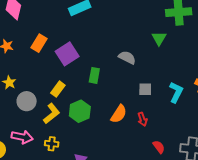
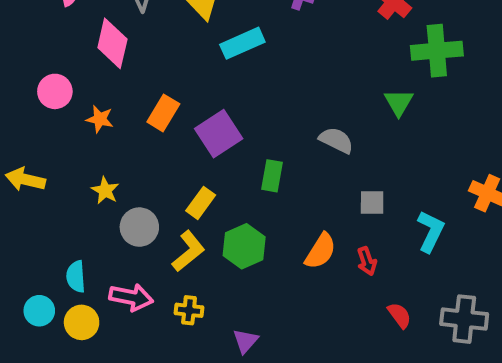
cyan L-shape: (176, 92) -> (431, 231), moved

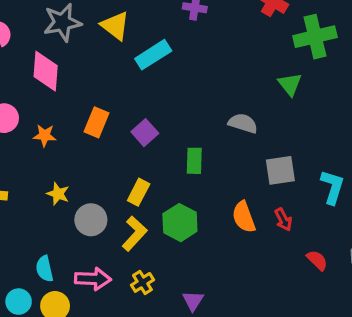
purple square: (219, 134) -> (145, 133), size x0.7
gray square: (372, 202) -> (280, 170), size x1.4
orange semicircle: (320, 251) -> (244, 217), turned 136
yellow cross: (189, 310) -> (142, 282), turned -30

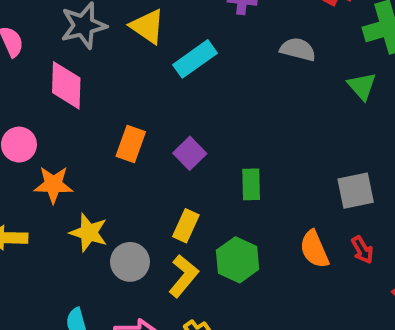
gray semicircle: (243, 123) -> (298, 49), moved
orange star: (45, 135) -> (53, 185), moved, size x1.4
yellow star: (58, 194) -> (89, 233), size x1.4

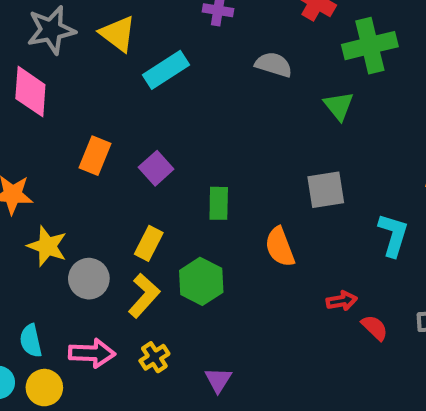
gray square: (356, 191) -> (326, 190), moved
orange semicircle: (314, 249) -> (280, 247), moved
red arrow: (362, 250) -> (342, 301), moved, turned -72

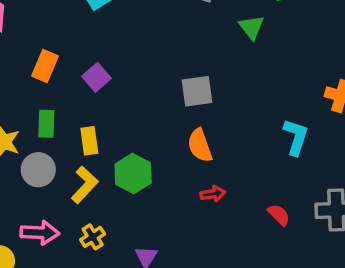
gray square: (326, 190) -> (197, 91), moved
green rectangle: (219, 203) -> (46, 124), moved
yellow rectangle: (149, 243) -> (89, 141), turned -36
red arrow: (342, 301) -> (213, 194), moved

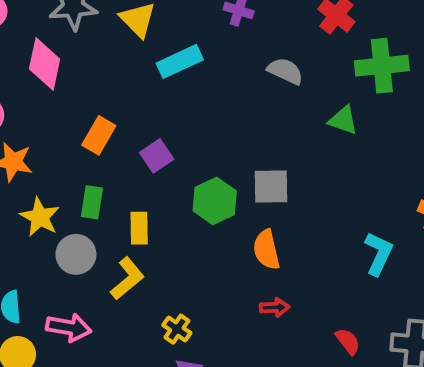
green triangle: (251, 27) -> (343, 120), turned -40
green hexagon: (133, 173) -> (215, 201), moved
yellow cross: (93, 237) -> (177, 329), moved, turned -30

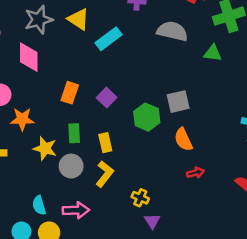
gray semicircle: (285, 71) -> (172, 31), size x1.4

